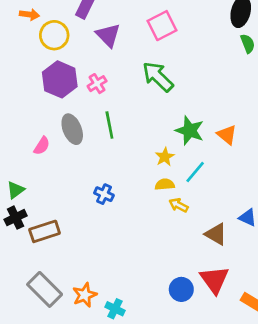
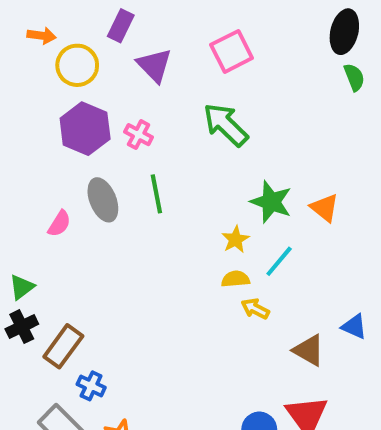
pink cross: (97, 84) -> (139, 135), turned -30
blue cross: (104, 194) -> (91, 386), moved
brown rectangle: (45, 231) -> (63, 346), turned -36

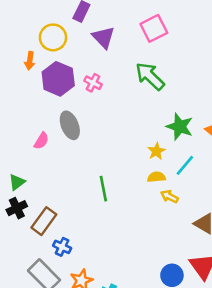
orange arrow: (42, 36) -> (30, 61), moved, turned 90
green line: (156, 194) -> (103, 189), moved

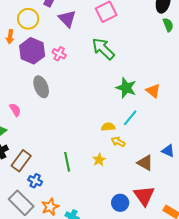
pink semicircle: (41, 141) -> (15, 110), moved, turned -64
yellow star: (156, 151) -> (99, 160), moved
green line: (103, 189) -> (67, 162), moved

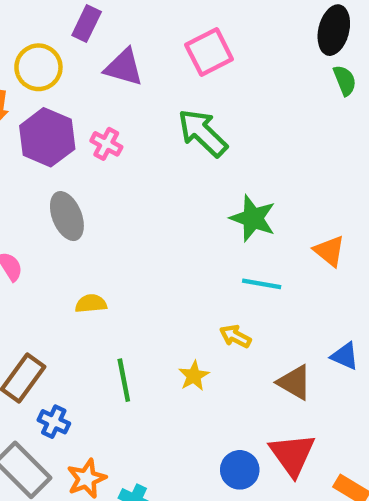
purple triangle: (67, 19) -> (124, 67), turned -30
orange triangle: (153, 91) -> (329, 251), moved
cyan line: (130, 118) -> (262, 284), turned 60
yellow semicircle: (108, 127) -> (91, 304), moved

